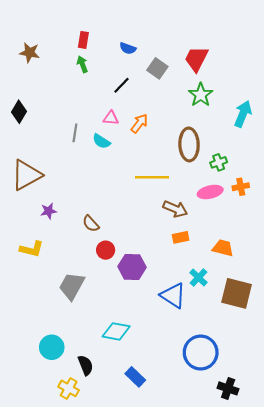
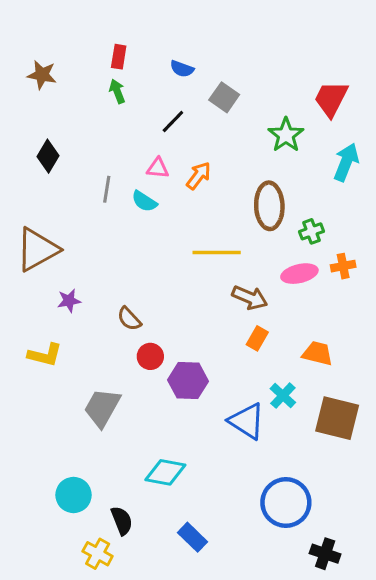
red trapezoid: (196, 59) -> (331, 99), moved
black diamond: (19, 112) -> (48, 156), moved
orange rectangle: (181, 237) -> (257, 338), turned -49

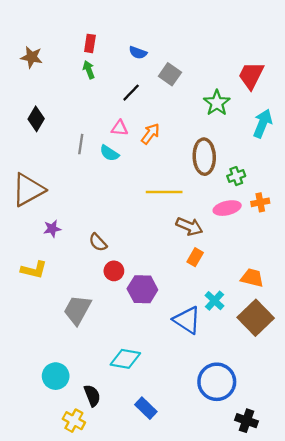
orange trapezoid: (318, 353) -> (252, 278), moved
brown square: (337, 418) -> (256, 318), turned 32

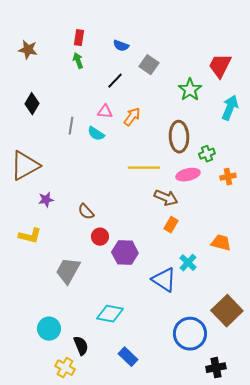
pink ellipse: (227, 208) -> (188, 175), moved
brown square: (256, 318) -> (227, 311), moved
black cross: (247, 421) -> (216, 368), turned -30

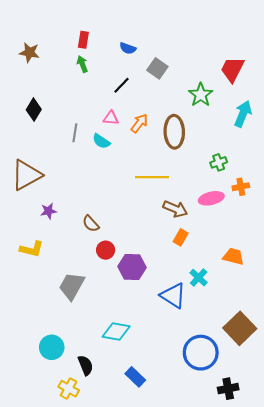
brown ellipse: (179, 137) -> (174, 132), moved
pink ellipse: (188, 175) -> (211, 198), moved

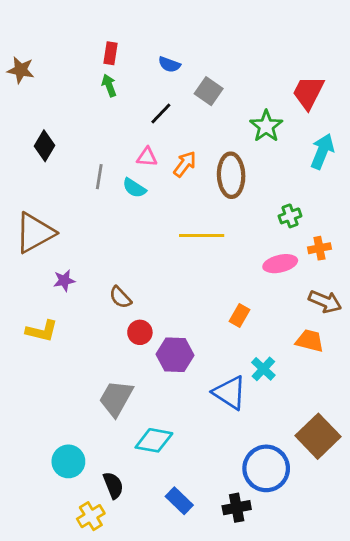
brown star: (29, 52) -> (21, 70), moved
brown arrow: (175, 209) -> (325, 301), moved
gray trapezoid: (72, 286) -> (116, 398), moved
yellow cross: (69, 389) -> (91, 516), turned 30
black cross: (228, 389) -> (237, 508), moved

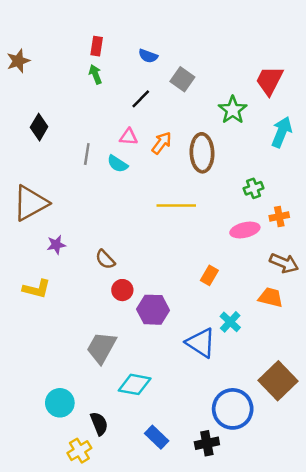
brown star: (21, 70) -> (18, 61), turned -30

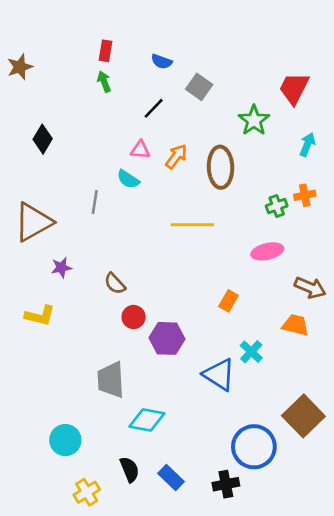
cyan arrow: (282, 132) -> (307, 144), size x0.7
gray line: (87, 154) -> (95, 202), moved
orange cross: (279, 217) -> (305, 195), moved
gray trapezoid: (102, 348) -> (111, 380), turned -32
black semicircle: (99, 424) -> (130, 469), moved

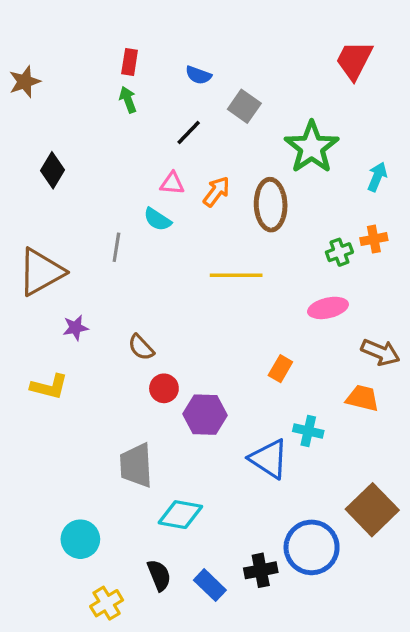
red trapezoid: (294, 88) -> (354, 60), moved
green star: (254, 120) -> (312, 147), size x1.4
cyan cross: (251, 352) -> (308, 431), turned -30
black cross: (226, 484) -> (261, 570), moved

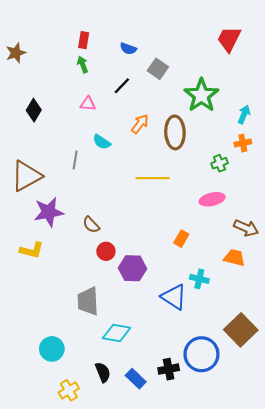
pink triangle: (172, 183) -> (88, 104), moved
orange cross: (374, 239) -> (243, 143), moved
purple star: (75, 328) -> (49, 212), size x1.8

